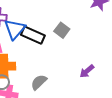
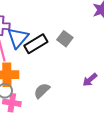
black rectangle: (33, 35) -> (36, 44), turned -55

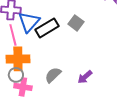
purple arrow: (90, 80) -> (85, 77), moved

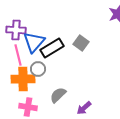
gray circle: (16, 75) -> (38, 69), moved
purple arrow: (85, 77) -> (84, 108), moved

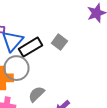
gray circle: (38, 69) -> (16, 68), size x1.6

